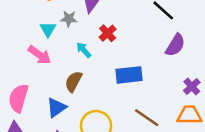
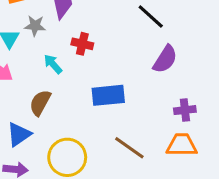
red cross: (108, 33) -> (82, 44), turned -35
purple cross: (192, 86) -> (185, 110), turned 35

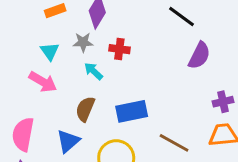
gray star: (35, 26) -> (83, 42), moved
blue rectangle: (108, 95) -> (132, 111), moved

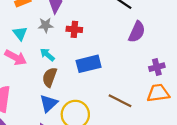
cyan arrow: (93, 71) -> (47, 55), moved
blue rectangle: (132, 111) -> (89, 64), moved
blue triangle: (68, 141) -> (49, 103), moved

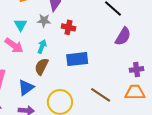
cyan arrow: (47, 55) -> (42, 46), turned 64
blue triangle: (49, 103) -> (26, 87), moved

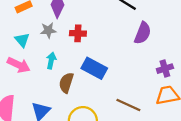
blue rectangle: (77, 59) -> (94, 68), turned 45
brown semicircle: (42, 66) -> (66, 83), moved

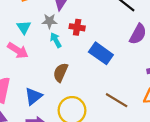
cyan arrow: (51, 61) -> (56, 40), moved, turned -48
blue rectangle: (94, 68) -> (101, 53), moved

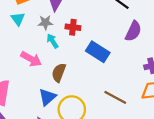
cyan triangle: (24, 27) -> (18, 19), moved
pink arrow: (18, 50) -> (31, 59), moved
blue triangle: (33, 96) -> (47, 97), moved

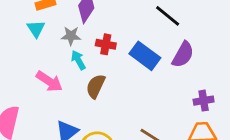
blue rectangle: (98, 52) -> (145, 56), moved
brown semicircle: (59, 73) -> (96, 86), moved

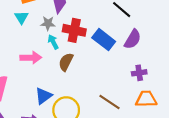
red cross: (106, 44) -> (74, 30), size x1.5
pink arrow: (49, 81) -> (31, 58), turned -36
purple cross: (204, 101) -> (139, 73), moved

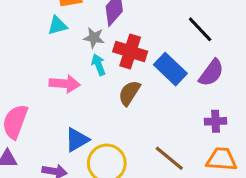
cyan triangle: (21, 17) -> (57, 25), turned 40
brown semicircle: (66, 62) -> (129, 93), moved

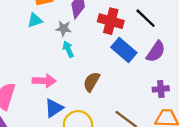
red cross: (130, 52) -> (111, 21), moved
pink arrow: (65, 84) -> (44, 81), moved
brown semicircle: (129, 93) -> (92, 82), moved

